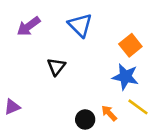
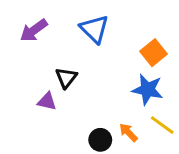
purple triangle: (12, 107) -> (47, 101), moved, turned 36

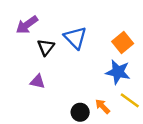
blue triangle: (94, 29) -> (75, 38), moved
black triangle: (66, 78) -> (46, 47), moved

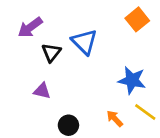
orange square: (123, 42) -> (137, 19), moved
black circle: (80, 112) -> (68, 125), moved

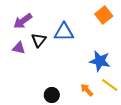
blue triangle: (84, 42) -> (64, 32), turned -45
purple triangle: (42, 91) -> (19, 48), moved

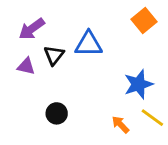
blue star: (100, 61) -> (138, 84), turned -30
black circle: (52, 95) -> (57, 113), moved

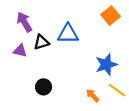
purple arrow: (32, 29) -> (24, 22), turned 96
black triangle: (54, 55) -> (41, 42), turned 35

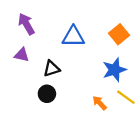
orange square: (111, 16) -> (119, 34), moved
black triangle: (41, 42) -> (52, 69), moved

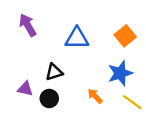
purple triangle: (22, 55) -> (25, 89), moved
orange arrow: (100, 103) -> (95, 96), moved

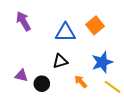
orange square: (125, 36) -> (95, 25), moved
black triangle: (54, 72) -> (60, 61), moved

